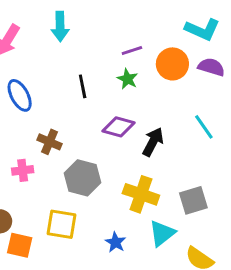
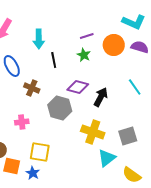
cyan arrow: (60, 27) -> (39, 39), moved
brown cross: (50, 142) -> (32, 88), moved
pink cross: (23, 170) -> (22, 122), moved
gray hexagon: (83, 178) -> (60, 108), moved
blue star: (115, 242) -> (33, 173), moved

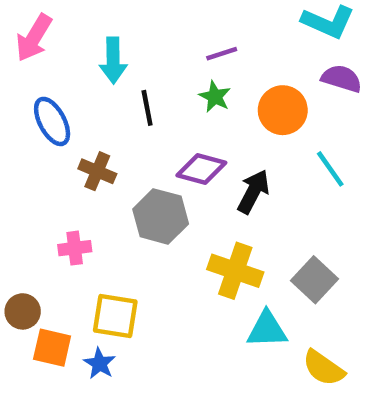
orange circle: (114, 45) -> (283, 110), moved
gray square: (128, 136) -> (314, 280), turned -30
cyan triangle: (107, 158) -> (267, 330), turned 36

